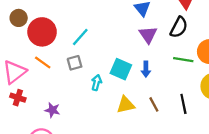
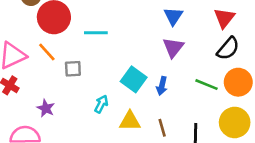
black semicircle: (179, 27) -> (228, 48), moved
cyan line: (80, 37) -> (96, 33), turned 36
gray square: (75, 63) -> (73, 69), moved
cyan arrow: (97, 83) -> (101, 104), moved

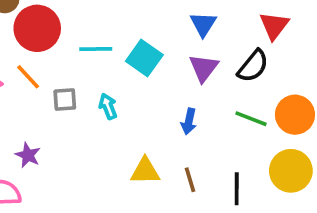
black semicircle: (228, 48) -> (253, 66), moved
cyan square: (134, 79) -> (144, 58), moved
cyan arrow: (101, 104) -> (108, 106), moved, turned -48

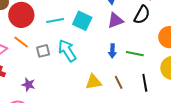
purple triangle: (204, 68) -> (115, 20), turned 42
cyan arrow: (108, 106) -> (67, 50), size x1.6
green line: (251, 119) -> (135, 54), moved

